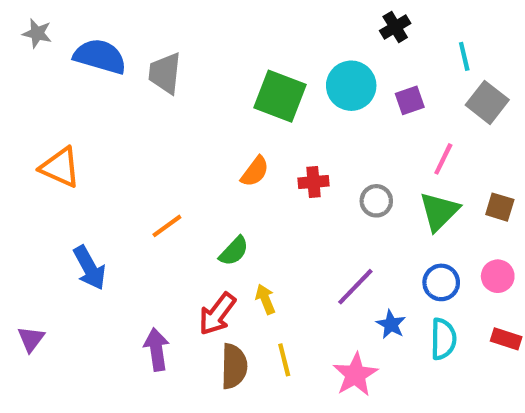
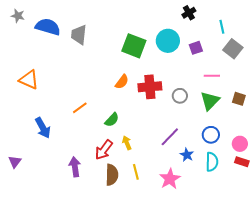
pink line: (443, 159) -> (212, 76), turned 63
red cross: (313, 182) -> (150, 87), size x1.6
pink circle: (498, 276) -> (240, 144), moved

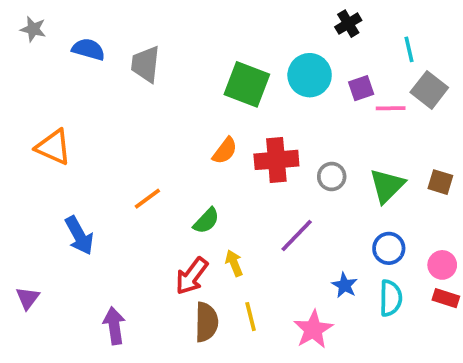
blue semicircle: (48, 27) -> (88, 49), size x0.7
pink line: (212, 76) -> (391, 108), moved
purple line: (170, 137) -> (297, 235), moved
purple arrow: (75, 167) -> (114, 326), moved

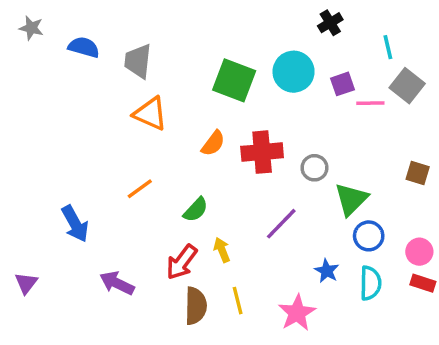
orange triangle: (53, 147) -> (150, 114), moved
green triangle: (387, 186) -> (351, 199), moved
purple arrow: (114, 326) -> (117, 283), moved, turned -56

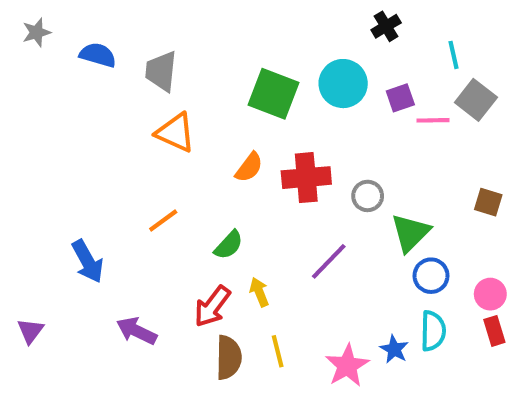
gray star: (31, 28) -> (36, 32), turned -30
blue star: (327, 271) -> (394, 349), moved
red rectangle: (423, 283) -> (494, 331), turned 55

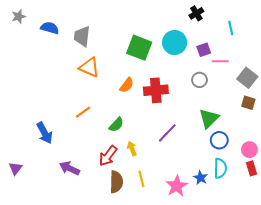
gray square: (476, 100) -> (247, 78), moved
gray circle: (368, 196) -> (200, 80), moved

